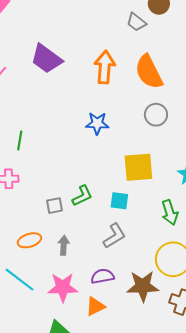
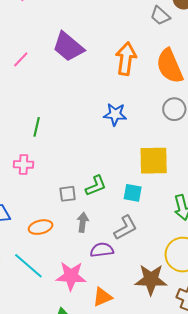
gray arrow: (64, 245) -> (83, 222), moved
purple semicircle: (102, 276) -> (102, 250), moved

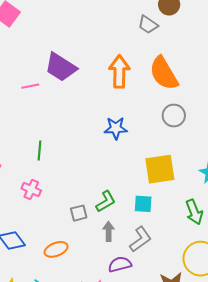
pink line: (21, 59) -> (30, 86), moved, turned 42
pink cross: (23, 164) -> (31, 190), turned 30
gray arrow: (83, 222) -> (109, 231), moved

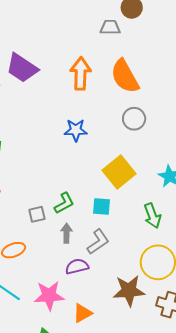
gray trapezoid: (148, 25) -> (110, 27), turned 145
yellow square: (160, 169) -> (119, 172), turned -32

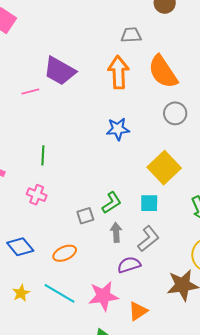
gray trapezoid: (110, 27) -> (131, 35), moved

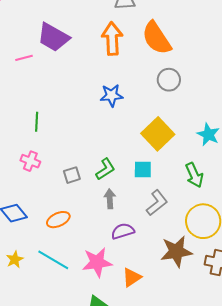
gray square: (85, 216) -> (72, 175), moved
gray L-shape: (148, 239) -> (157, 203), moved

